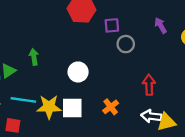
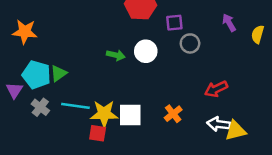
green arrow: (34, 57) -> (116, 55), moved, turned 112
white circle: (78, 72) -> (146, 51), moved
red arrow: (149, 85) -> (216, 89), turned -114
red square: (13, 125) -> (98, 133), moved

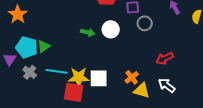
orange star: (25, 32) -> (18, 14), turned 30
white arrow: (219, 124) -> (167, 85), turned 30
yellow triangle: (236, 131) -> (142, 90), moved, turned 30
red square: (98, 133) -> (74, 92), size x1.5

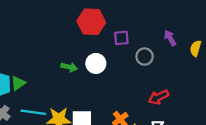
gray circle: (145, 23) -> (145, 57), moved

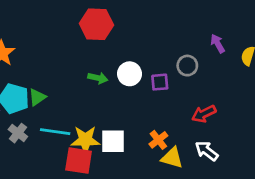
red hexagon: (91, 22) -> (96, 24), moved
purple square: (121, 38) -> (160, 82), moved

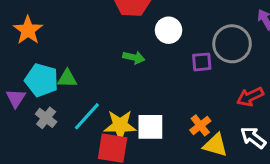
gray circle: (187, 66) -> (232, 44), size x1.6
white circle: (129, 74) -> (169, 30), moved
green triangle: (37, 97) -> (67, 79), turned 36
cyan line: (55, 132) -> (87, 116), turned -56

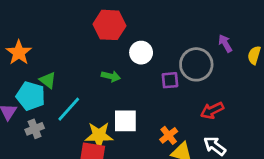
green triangle: (67, 79) -> (48, 80), moved, turned 36
cyan line: (87, 116) -> (69, 109), moved
gray cross: (46, 118) -> (35, 129), turned 30
white square: (150, 127) -> (125, 121), moved

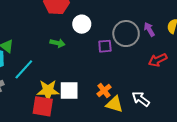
purple arrow: (225, 43) -> (149, 29), moved
red arrow: (212, 110) -> (158, 60), moved
white square: (125, 121) -> (69, 90), moved

